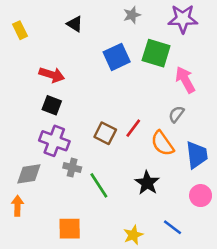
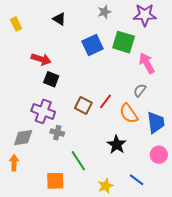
black square: (52, 105) -> (51, 79), moved
green line: (99, 185) -> (78, 161), moved

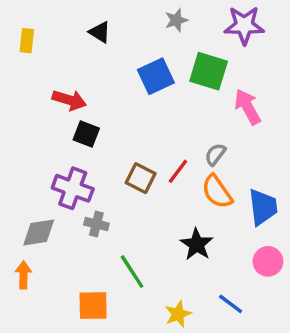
yellow rectangle: (16, 24) -> (27, 41), turned 32
gray semicircle: (140, 90) -> (215, 154), moved

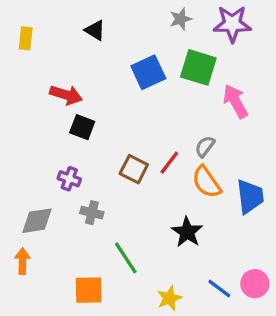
gray star: (176, 20) -> (181, 19), moved
purple cross: (73, 188) -> (69, 179), size x0.6
pink circle: (268, 261) -> (255, 284), moved

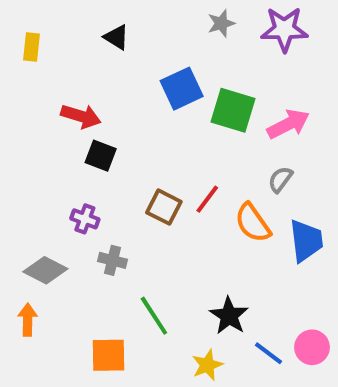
green square: (198, 67) -> (233, 110), moved
pink arrow: (235, 101) -> (288, 124), turned 92
gray semicircle: (205, 146) -> (280, 179), moved
gray diamond: (37, 221) -> (45, 270), turned 36
black star: (187, 232) -> (229, 316), moved

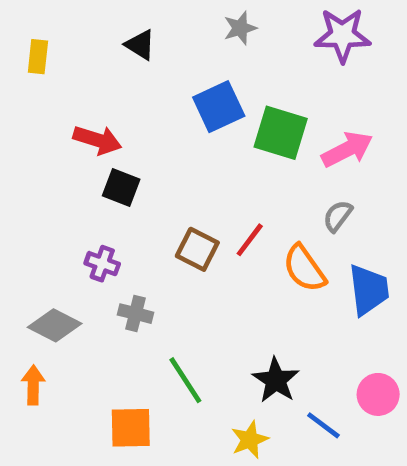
gray star: (221, 23) -> (240, 28), moved
pink circle: (312, 347) -> (378, 394), moved

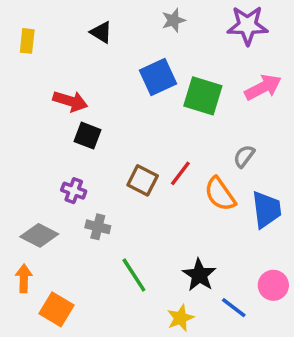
pink arrow: (347, 149) -> (263, 87), moved
orange square: (131, 428) -> (56, 309), moved, turned 32

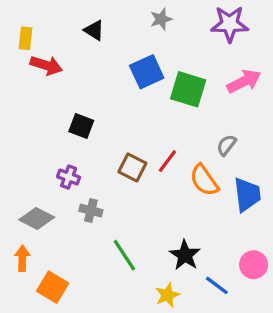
red arrow: (70, 101) -> (46, 65), moved

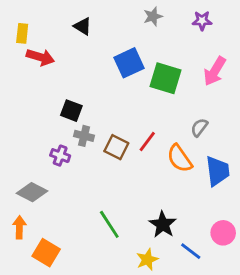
gray star: (161, 19) -> (153, 16), moved
purple star: (230, 24) -> (202, 21), size x0.6
pink arrow: (244, 81) -> (215, 71), turned 148
gray cross: (91, 210) -> (84, 136), moved

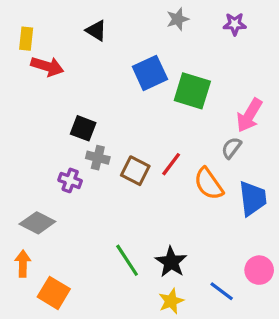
pink arrow: (215, 71) -> (249, 115), moved
black star: (163, 224) -> (171, 262), moved

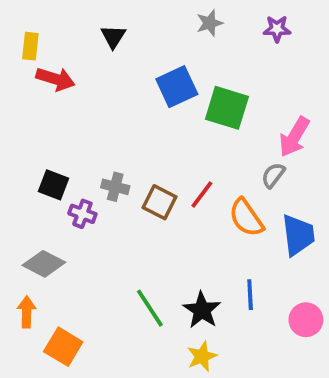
black triangle: (96, 31) -> (113, 37), turned 30
black square: (83, 128) -> (54, 185), moved
blue line: (222, 291) -> (250, 295), moved, turned 50

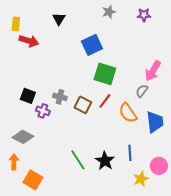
green square: (227, 108) -> (105, 74), moved
yellow star: (202, 356) -> (141, 179), moved

